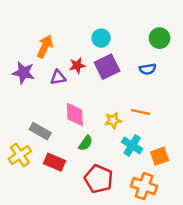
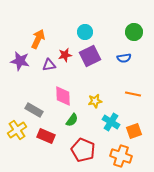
orange line: (140, 112) -> (133, 94), moved

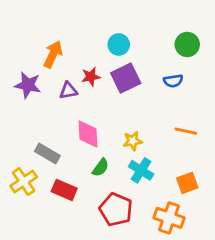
cyan cross: (111, 122) -> (141, 170), moved

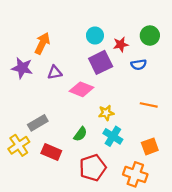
red star: (91, 77) -> (121, 44), moved
pink diamond: (88, 134) -> (82, 89), moved, turned -65
gray rectangle: (47, 154) -> (38, 123), turned -60
red pentagon: (116, 209) -> (93, 168), turned 30

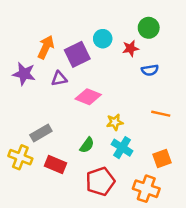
green circle: (150, 36) -> (149, 28), moved
purple square: (101, 62) -> (77, 54), moved
yellow cross: (19, 145) -> (20, 157), turned -35

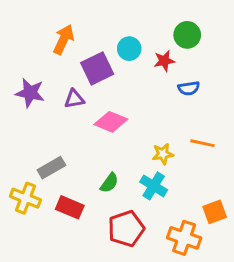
orange arrow: (46, 47) -> (64, 39), moved
yellow star: (115, 122) -> (163, 154), moved
orange square: (162, 158) -> (215, 212), moved

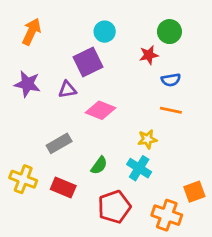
orange arrow: (64, 39) -> (31, 32), moved
cyan circle: (129, 49) -> (105, 32), moved
orange line: (202, 143) -> (171, 110), moved
gray rectangle: (51, 168) -> (59, 143), moved

